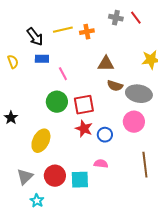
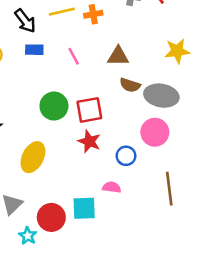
pink line: (63, 74) -> (74, 56), moved
blue circle: (105, 135) -> (126, 156), moved
red circle: (55, 176) -> (51, 217), moved

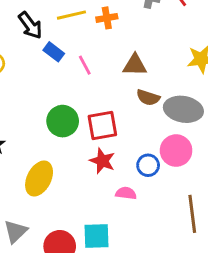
blue rectangle: (34, 50) -> (54, 52), moved, turned 36
blue circle: (126, 156) -> (148, 165), moved
pink semicircle: (112, 187) -> (126, 193), moved

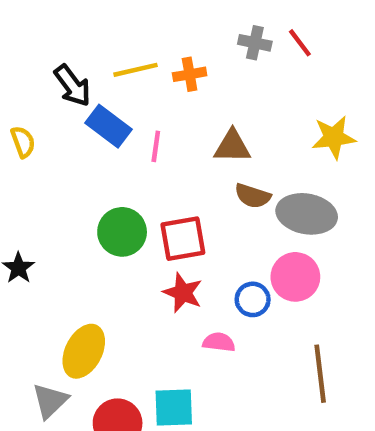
blue rectangle: (54, 52) -> (109, 126), size x1.4
pink line: (85, 65) -> (156, 146), turned 36
yellow ellipse: (39, 179) -> (84, 351), moved

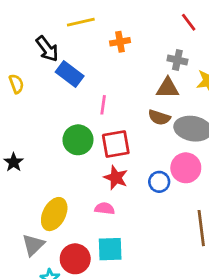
gray cross: (255, 43) -> (177, 60), moved
yellow line: (136, 70) -> (81, 22), moved
pink line: (156, 146) -> (103, 105), moved
brown triangle: (232, 146) -> (168, 88), moved
pink semicircle: (219, 342) -> (105, 208), moved

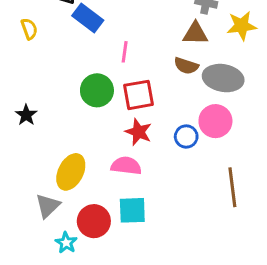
pink semicircle: (105, 208) -> (126, 166), size x1.4

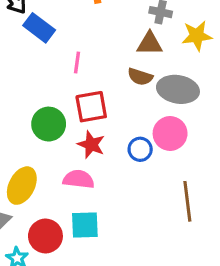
green circle: (97, 90) -> (49, 124), moved

